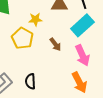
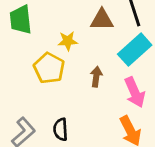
brown arrow: (55, 44) -> (96, 77), turned -136

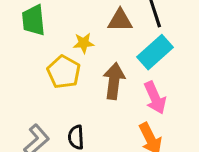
brown arrow: (96, 77) -> (114, 81), size x1.6

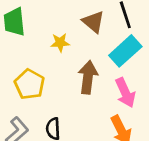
brown triangle: (120, 20) -> (93, 22), turned 40
yellow pentagon: (64, 72) -> (30, 84), moved

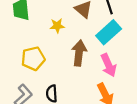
yellow pentagon: (30, 84) -> (33, 59), turned 30

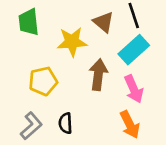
yellow star: (57, 26) -> (72, 42), size x1.6

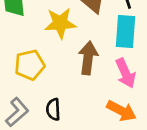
cyan rectangle: (134, 50) -> (126, 32), turned -44
orange arrow: (130, 125) -> (121, 111), turned -36

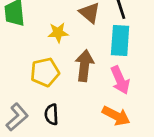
yellow star: (60, 23) -> (58, 33), size x0.7
yellow pentagon: (30, 65) -> (45, 72), moved

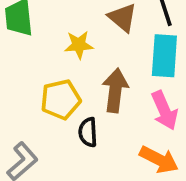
black semicircle: (51, 114) -> (88, 132), moved

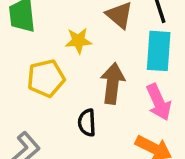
yellow pentagon: (61, 99) -> (46, 78), moved

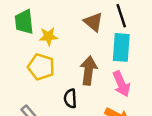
yellow star: (78, 41) -> (48, 36), moved
yellow pentagon: (46, 78) -> (41, 67), turned 30

